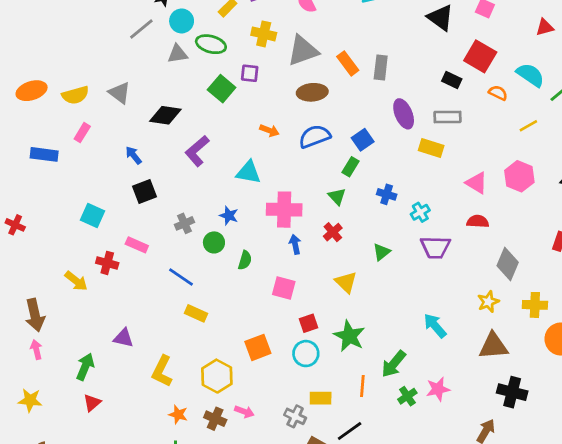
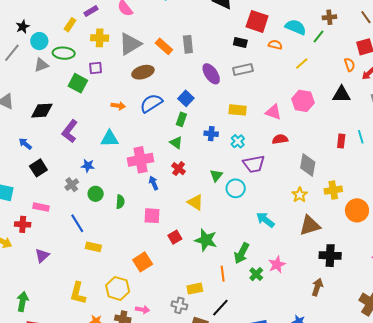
yellow rectangle: (431, 148) -> (238, 110), moved
blue star: (229, 216) -> (88, 166), moved
blue line: (181, 277) -> (77, 223), turned 36
purple triangle: (123, 338) -> (42, 256), moved, turned -42
cyan circle: (306, 354) -> (236, 188), moved

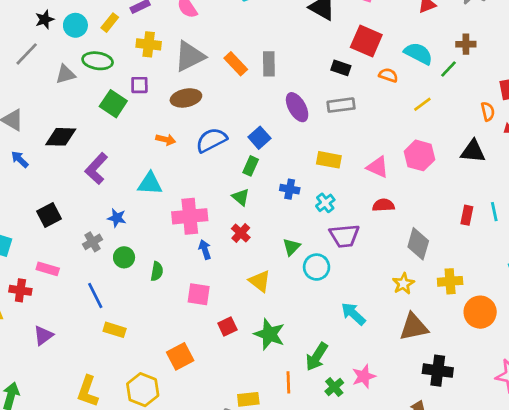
cyan circle: (39, 41) -> (75, 25), moved
brown ellipse: (143, 72) -> (186, 98), moved
blue arrow: (25, 144) -> (20, 159), moved

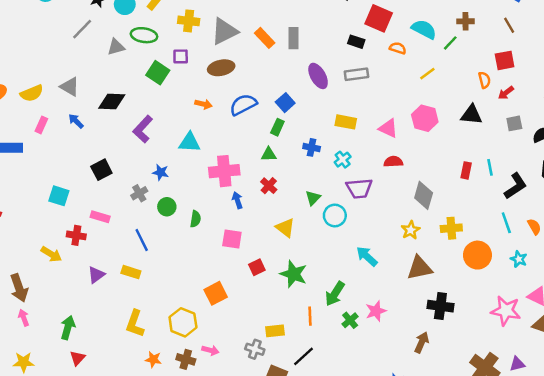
green triangle: (241, 197) -> (269, 154), turned -42
yellow rectangle: (115, 330) -> (131, 272), moved

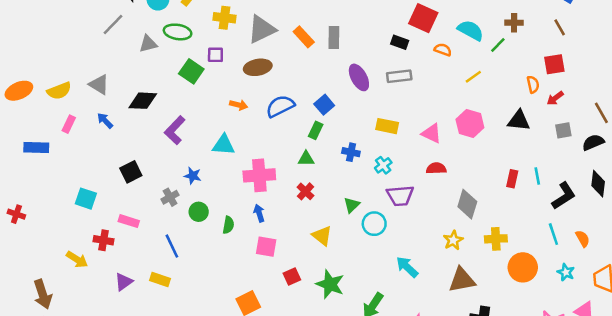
blue arrow: (237, 200) -> (259, 213), moved

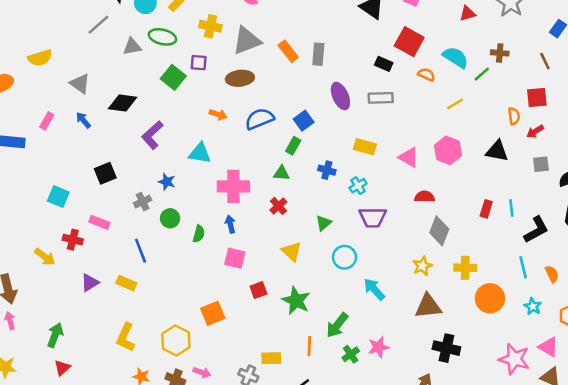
yellow semicircle: (59, 91) -> (40, 58), moved
red semicircle: (436, 168) -> (425, 197), moved
cyan circle: (374, 224) -> (344, 257), moved

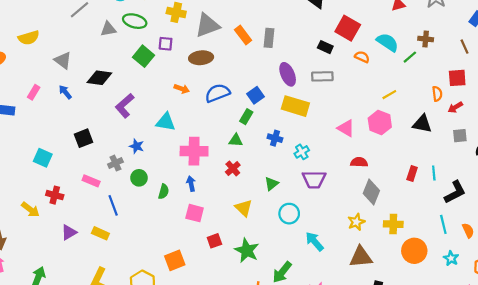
yellow line: (455, 104) -> (389, 95), moved
yellow rectangle: (365, 147) -> (295, 106), moved, size x1.4
pink rectangle: (99, 222) -> (91, 181), moved

